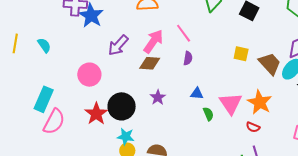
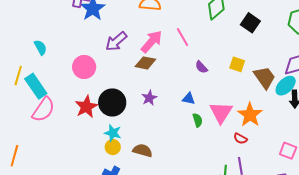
yellow line: (15, 43) -> (18, 75), moved
cyan semicircle: (44, 45) -> (41, 47), moved
purple semicircle: (188, 58) -> (201, 67), moved, turned 120
cyan rectangle: (44, 99) -> (36, 86), turned -65

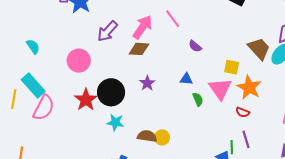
yellow square: (237, 64) -> (232, 67), moved
yellow line: (18, 75) -> (14, 99), moved
yellow circle: (113, 147) -> (162, 137), moved

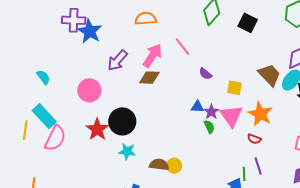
yellow square: (232, 67) -> (234, 88), moved
purple star: (147, 83) -> (211, 112), moved

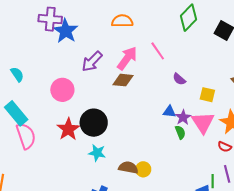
pink semicircle: (55, 138) -> (26, 136), turned -48

